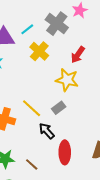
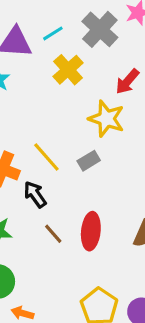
black arrow: (47, 131) -> (35, 194), moved
brown line: (32, 164) -> (53, 234), moved

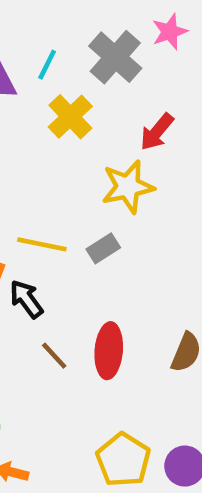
cyan line: (53, 33) -> (47, 65), turned -30
yellow star: (106, 119) -> (128, 187), turned -30
yellow line: (46, 157) -> (42, 244), turned -36

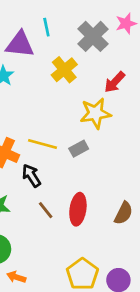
cyan line: (47, 65) -> (46, 27), moved, turned -42

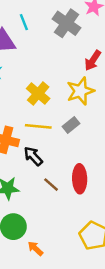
yellow cross: (64, 70) -> (38, 94), moved
orange arrow: (16, 277) -> (35, 248), turned 35

